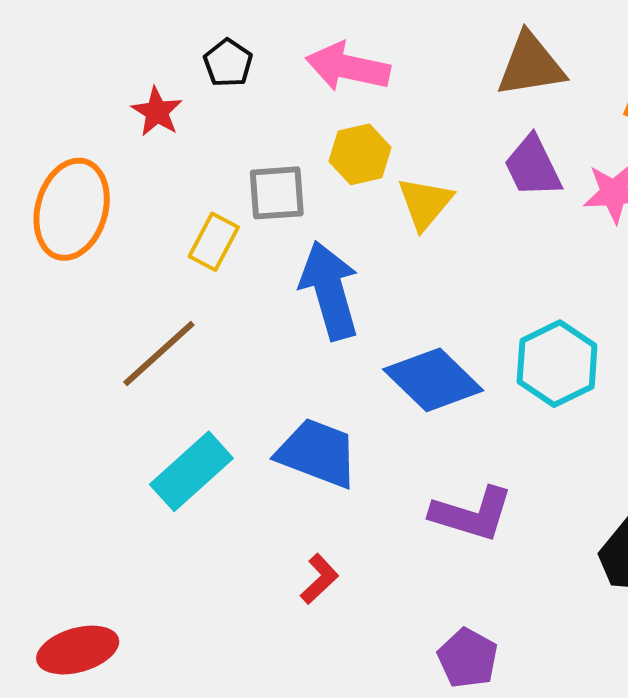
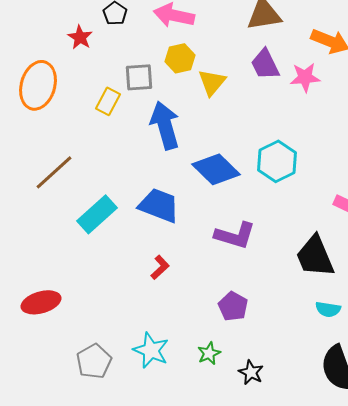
brown line: (159, 353) -> (54, 172), moved

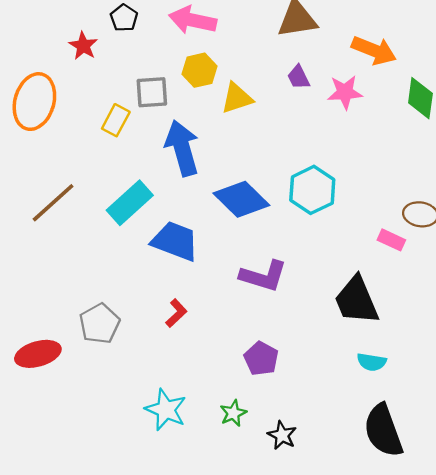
purple trapezoid: (265, 64) -> (298, 77), size x0.7
yellow triangle: (212, 82) -> (237, 98), turned 32
cyan rectangle: (97, 214) -> (130, 203), moved
gray pentagon: (94, 361) -> (100, 324), moved

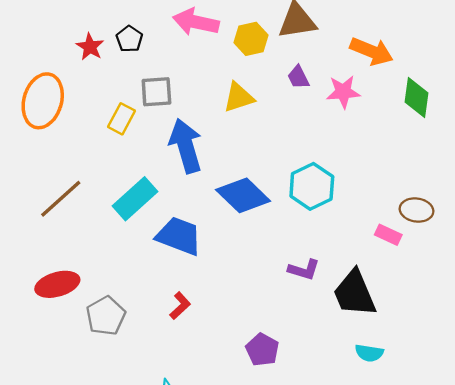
black pentagon: (124, 18) -> (129, 39), moved
yellow hexagon: (200, 70) -> (251, 39), moved
purple L-shape: (263, 276) -> (304, 270), moved, size x0.7
red ellipse: (38, 354) -> (57, 284), moved

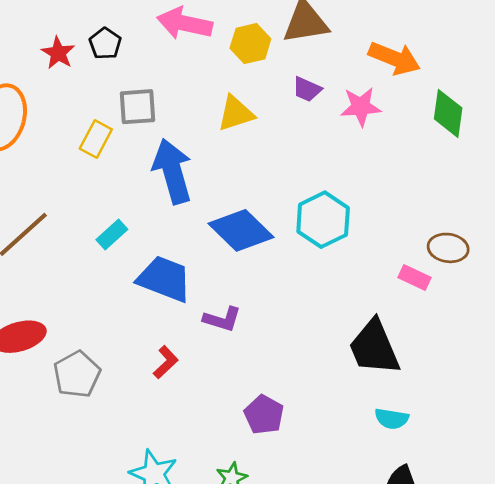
purple trapezoid: (298, 77) -> (307, 89), turned -40
cyan rectangle: (135, 199) -> (112, 234), size x0.6
purple L-shape: (304, 270) -> (222, 319), moved

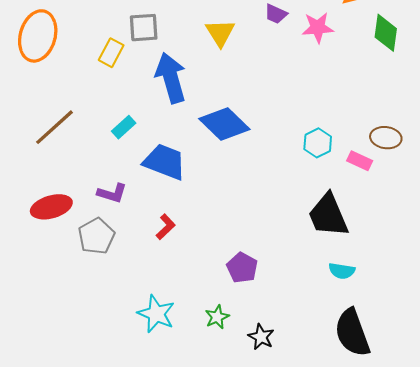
yellow triangle: (236, 113) -> (220, 33), turned -44
cyan hexagon: (323, 220) -> (318, 143), moved, size x0.7
purple L-shape: (222, 319) -> (112, 193), moved

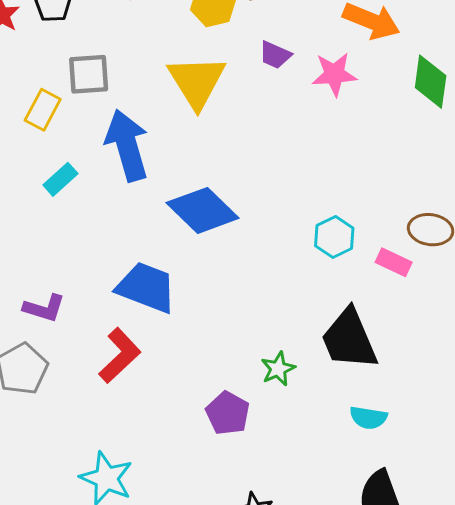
yellow triangle: (220, 33) -> (197, 82), size x1.4
cyan rectangle: (124, 127) -> (60, 179), moved
blue trapezoid: (165, 162) -> (146, 287), moved
red L-shape: (166, 227) -> (120, 355), size x1.5
green star: (217, 317) -> (278, 369), moved

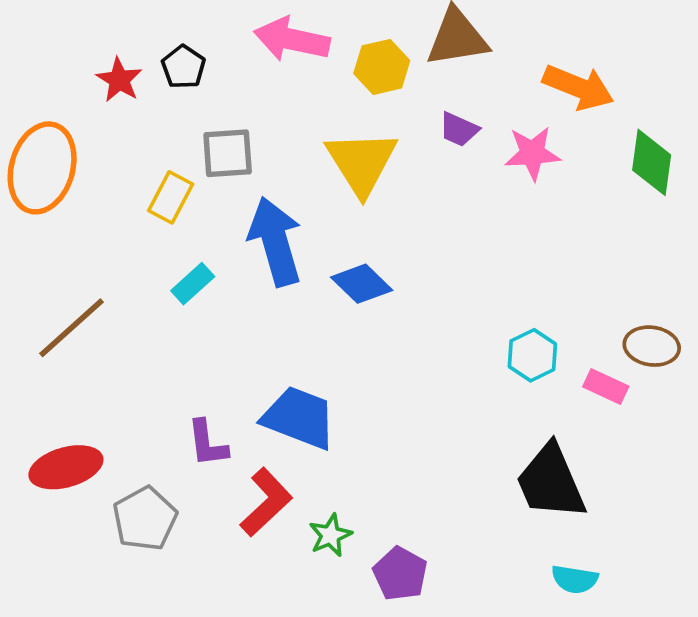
blue diamond: (203, 210) -> (362, 284), moved, size x0.7
purple L-shape: (44, 308) -> (207, 443), moved, turned 66
green star: (278, 369) -> (330, 535), moved

